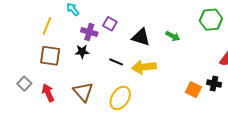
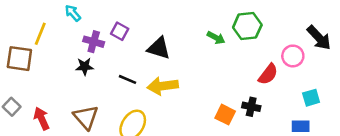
green arrow: (173, 36) -> (216, 38), moved
brown square: (50, 56) -> (19, 59), moved

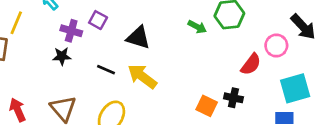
yellow arrow: (163, 86) -> (142, 76), turned 44
cyan square: (311, 98) -> (295, 88), size x1.6

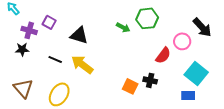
cyan square: (295, 88) -> (196, 73), turned -35

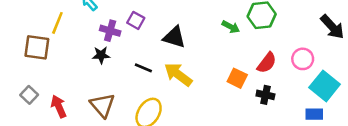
pink circle: (182, 41) -> (303, 59), moved
red semicircle: (163, 55) -> (267, 63), moved
orange square: (130, 86) -> (237, 78), moved

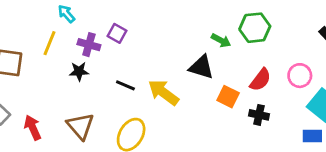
yellow line: (57, 23) -> (50, 43), moved
black triangle: (174, 37) -> (201, 67), moved

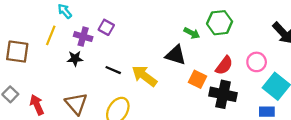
black cross: (259, 115) -> (223, 94), size x1.6

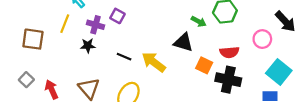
pink circle: (257, 62) -> (262, 39), moved
red semicircle: (224, 65) -> (229, 52), turned 48

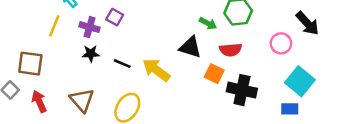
brown square: (33, 39) -> (30, 64), moved
black star: (88, 46) -> (91, 54), moved
red semicircle: (229, 52) -> (231, 50), moved

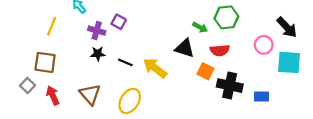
yellow line: (54, 26) -> (52, 26), moved
cyan square: (300, 81) -> (289, 62), moved, turned -35
blue rectangle: (290, 109) -> (262, 97), moved

